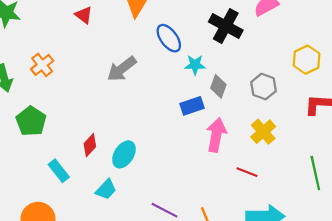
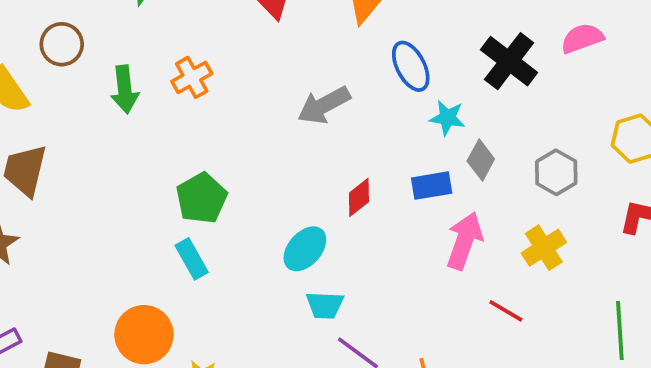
green pentagon: (31, 121) -> (202, 198), moved
red diamond: (90, 145) -> (359, 197), moved
cyan trapezoid: (106, 189) -> (325, 305), moved, turned 40

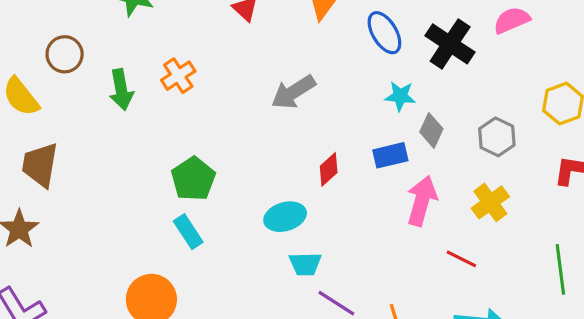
blue ellipse: (411, 66) -> (384, 33), moved
cyan ellipse: (305, 249) -> (285, 217), turned 36

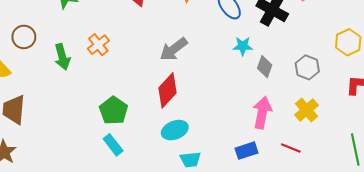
blue rectangle: (390, 155) -> (246, 151), moved
red diamond: (329, 169) -> (167, 90), moved, size x1.6

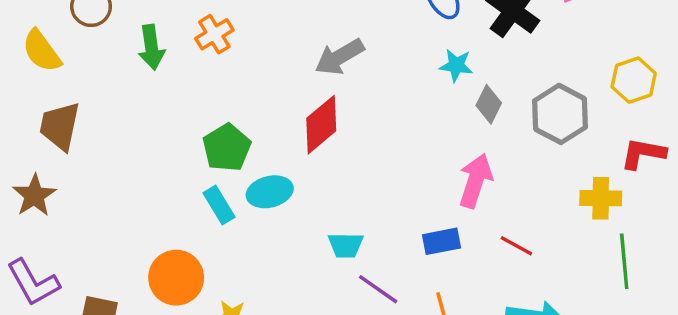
gray hexagon: (307, 67) -> (560, 114), size x1.4
yellow cross: (307, 110) -> (601, 198), moved, turned 35
cyan ellipse: (175, 130) -> (270, 192), moved

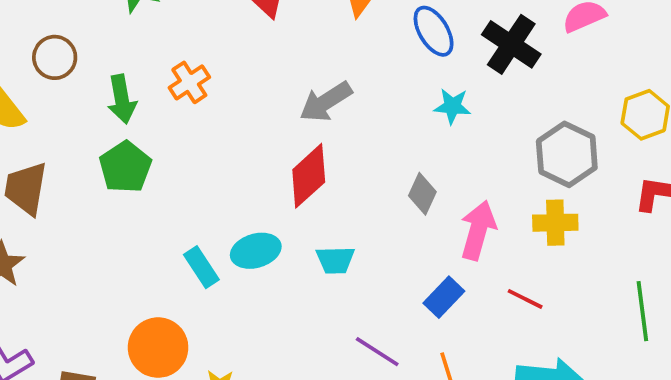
gray diamond: (489, 104) -> (422, 194), moved
green pentagon: (227, 148) -> (125, 167), moved
yellow cross: (601, 198) -> (555, 223), moved
blue rectangle: (442, 241) -> (444, 297), turned -33
cyan trapezoid: (346, 245) -> (335, 260), moved

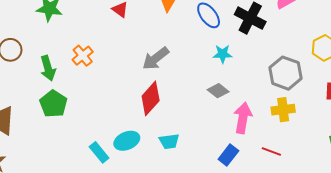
gray diamond: (422, 194) -> (218, 91), moved, turned -70

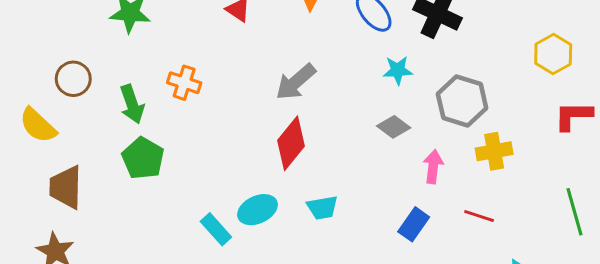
orange cross: (83, 56) -> (184, 83), turned -30
gray hexagon: (285, 73) -> (462, 101), moved
pink arrow: (243, 118) -> (433, 167), size x0.7

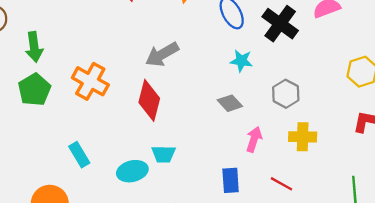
orange cross: (184, 83) -> (90, 81), moved, size x1.4
gray hexagon: (462, 101) -> (286, 94), size x0.7
red diamond: (291, 143) -> (149, 100), turned -36
cyan ellipse: (257, 210) -> (132, 171), moved
blue rectangle: (414, 224) -> (231, 180), turned -50

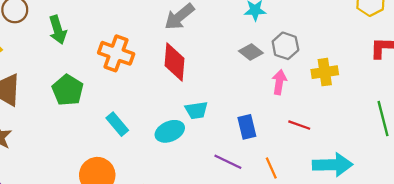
green pentagon: (34, 90) -> (68, 90), moved
gray hexagon: (286, 94) -> (285, 46), moved
blue rectangle: (231, 180) -> (247, 127), moved
red line: (281, 184) -> (299, 125), moved

